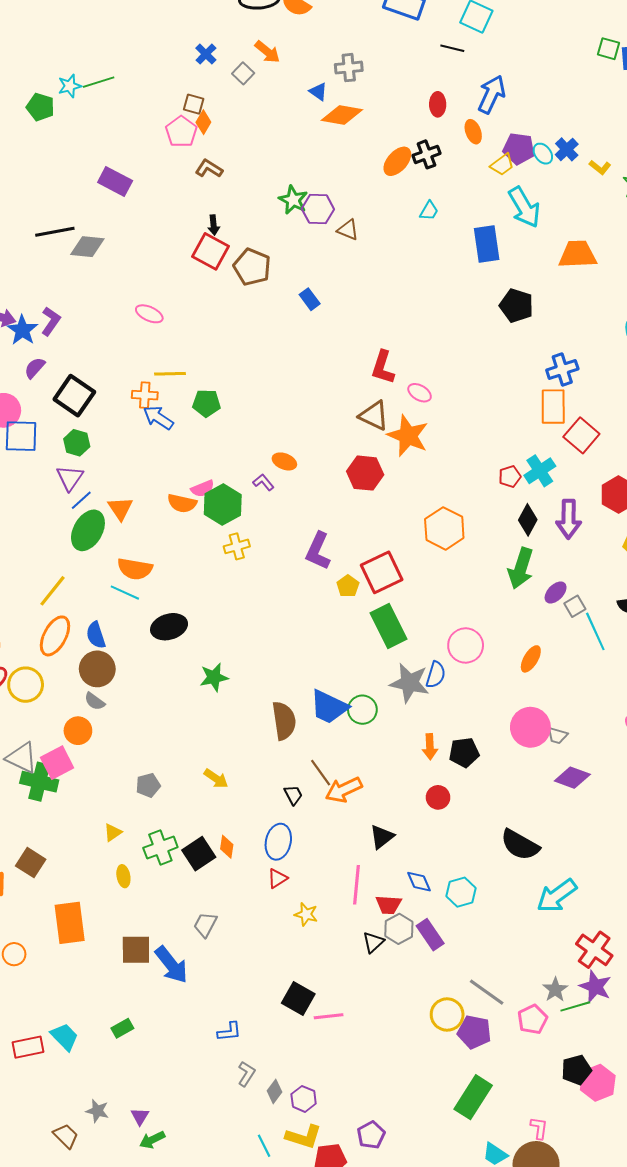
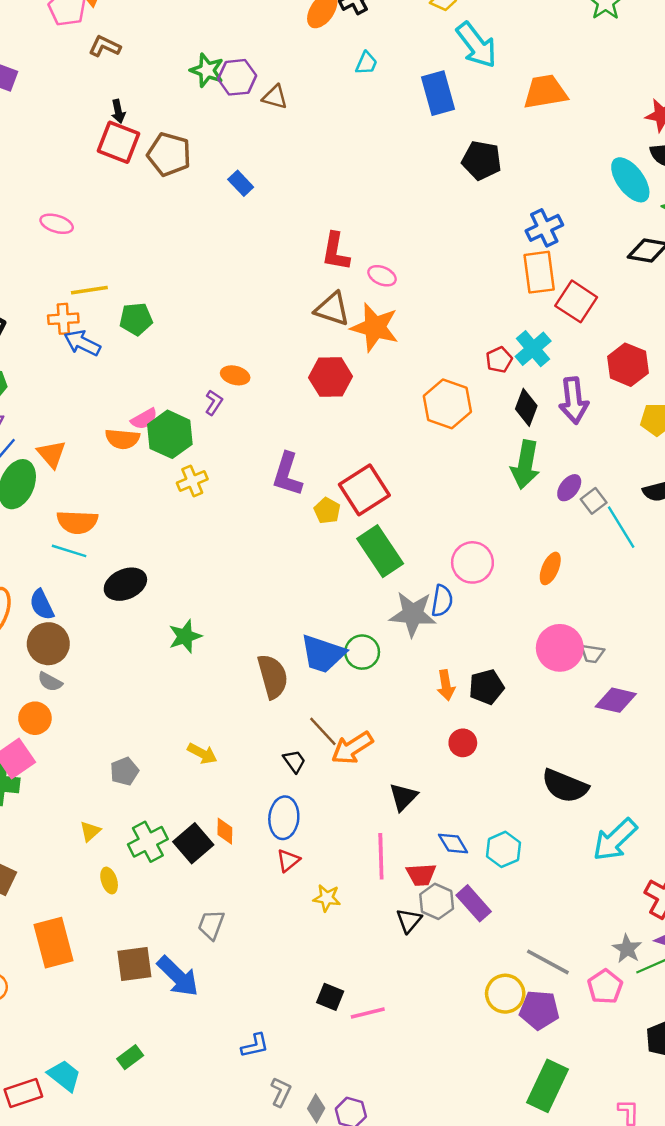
purple L-shape: (263, 482) -> (214, 403), turned 80
orange hexagon: (444, 528) -> (447, 404), moved
black square: (298, 998) -> (330, 997), size x0.7

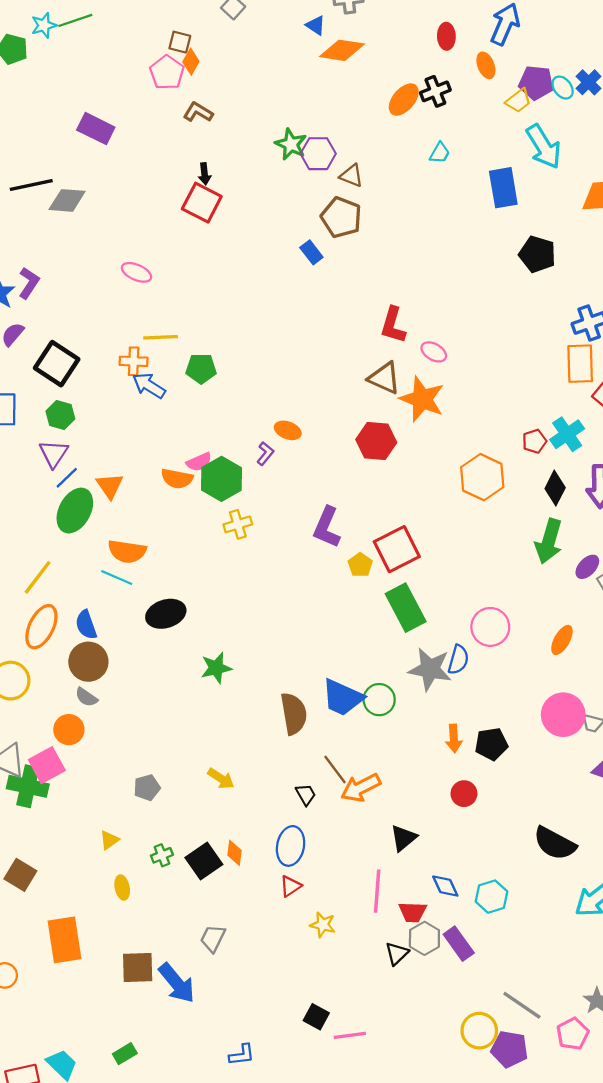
brown pentagon: (169, 154) -> (341, 217), moved
green cross: (148, 842) -> (162, 855), size x0.6

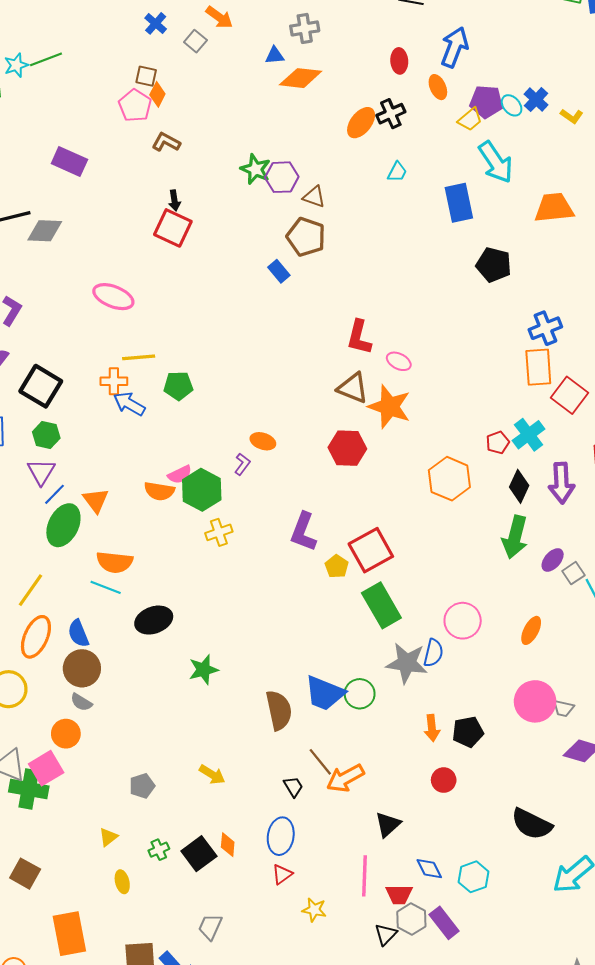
blue triangle: (316, 25) -> (275, 55), turned -36
pink ellipse: (136, 272) -> (113, 297), size x1.4

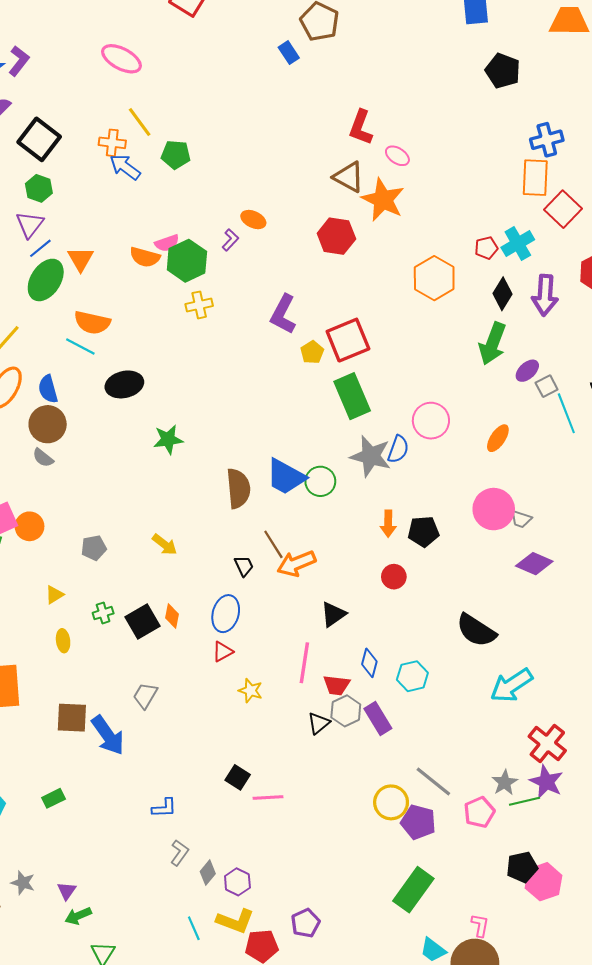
yellow line: (139, 357) -> (140, 122), turned 52
orange circle: (66, 734) -> (29, 526), moved
blue diamond: (429, 869) -> (369, 663), turned 36

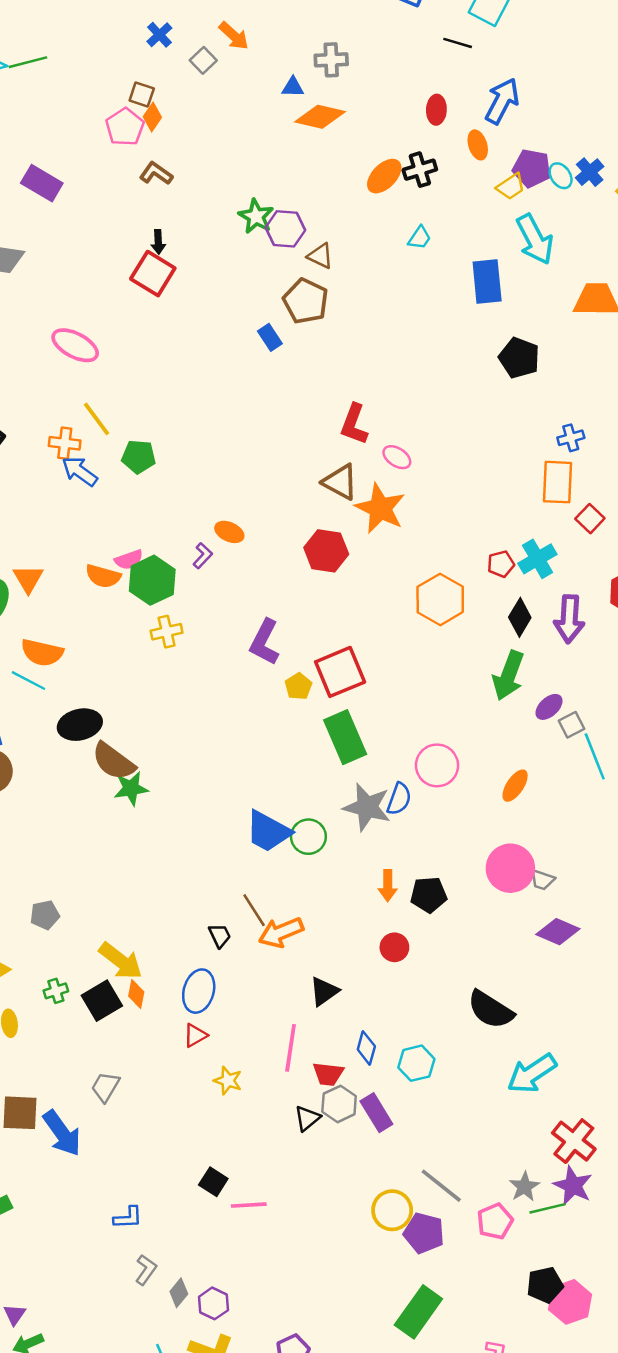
blue cross: (547, 140) -> (571, 438), size x0.7
red square: (563, 209) -> (590, 519), size x0.7
brown semicircle: (238, 488) -> (113, 761), moved, turned 132
yellow arrow: (165, 545) -> (121, 961), moved, size x1.5

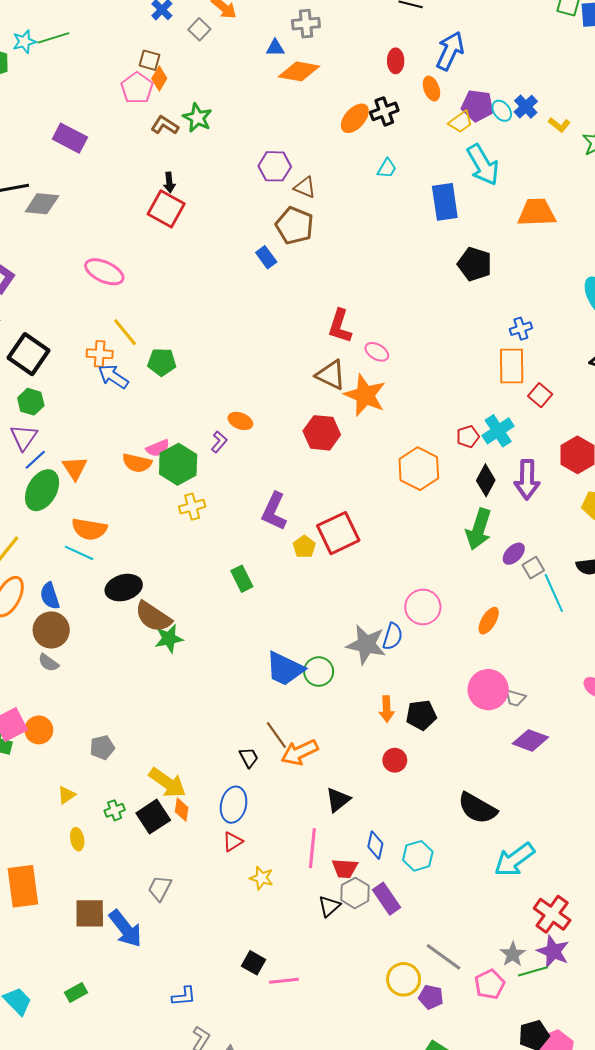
green star: (256, 216) -> (197, 118), moved
green rectangle: (345, 737) -> (242, 579), moved, size x0.6
purple pentagon: (424, 1233) -> (431, 997), size x0.7

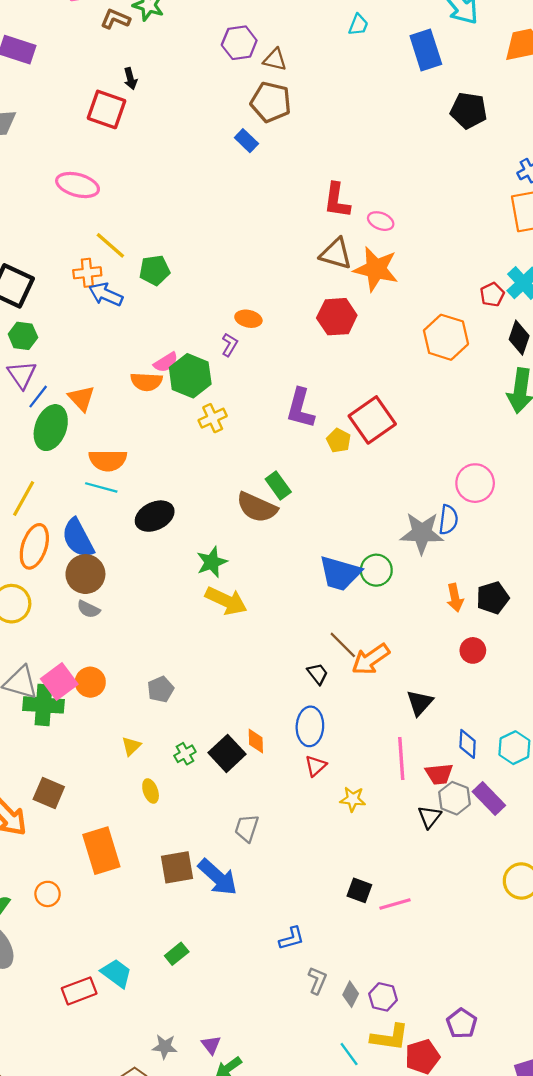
red square: (166, 209) -> (106, 109), moved
blue semicircle: (50, 596) -> (78, 538), size x1.4
brown semicircle: (153, 617) -> (257, 507), moved
yellow arrow: (167, 783) -> (226, 601), moved

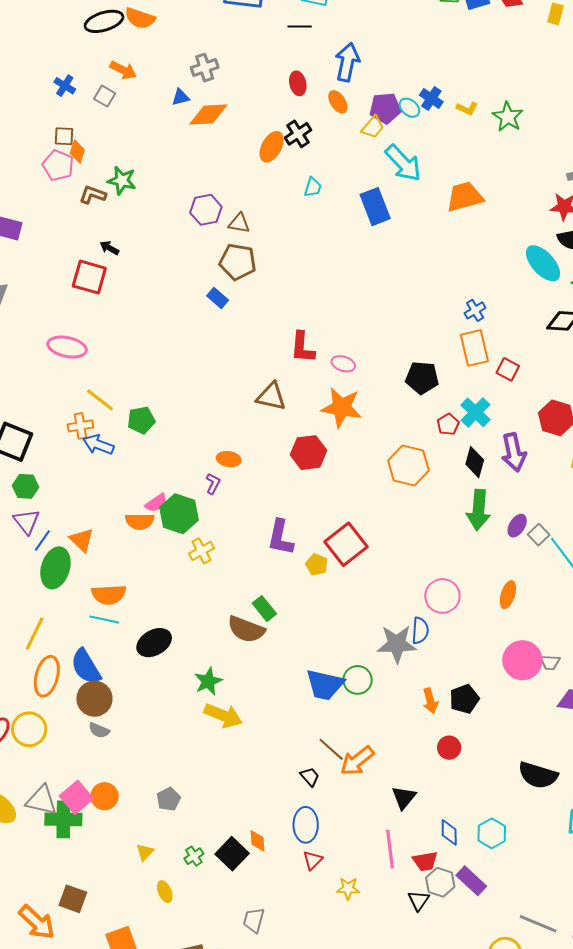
black arrow: (130, 79) -> (109, 248), turned 138
black pentagon: (469, 111) -> (422, 378), moved
brown triangle: (336, 254) -> (271, 396), moved

